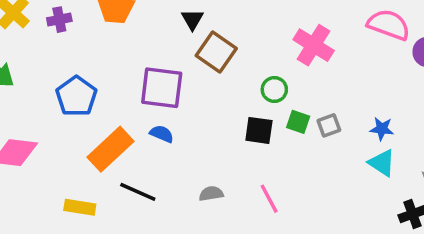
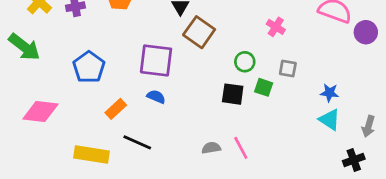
pink cross: (314, 45) -> (276, 27), size x0.6
gray square: (329, 125) -> (288, 68), moved, turned 30
orange rectangle: (111, 149) -> (116, 109), size x0.6
gray semicircle: (211, 194) -> (211, 148), moved
yellow rectangle: (80, 207) -> (92, 155), size x1.4

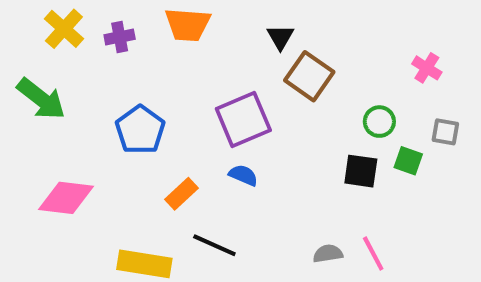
purple square: (156, 60) -> (243, 119), turned -30

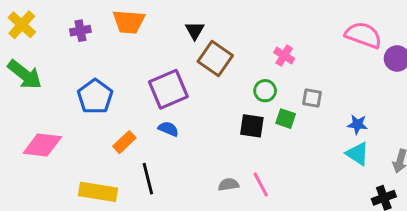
yellow cross: (64, 29) -> (22, 25), moved
pink cross: (427, 68) -> (284, 56), moved
black line: (214, 245) -> (148, 179), turned 52

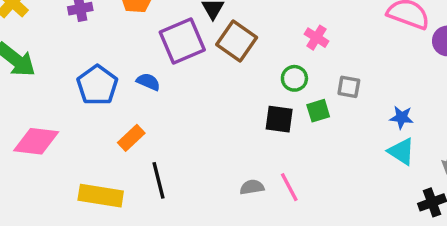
purple square: (168, 89) -> (182, 41), moved
green square: (286, 119) -> (318, 111), turned -36
blue semicircle: (168, 129) -> (148, 82), moved

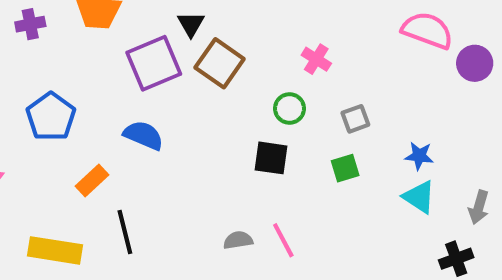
blue semicircle: (148, 82) -> (143, 135), moved, size x1.4
gray square: (349, 87) -> (355, 119), turned -30
green square: (318, 111) -> (345, 168), moved

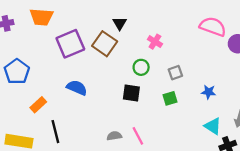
black triangle: (191, 24) -> (120, 23), moved
blue semicircle: (143, 135) -> (77, 88), moved
cyan triangle: (419, 197) -> (213, 126), moved

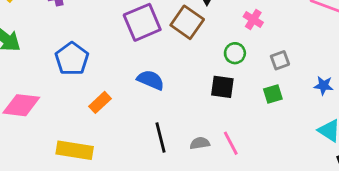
black line: (55, 132) -> (160, 138), moved

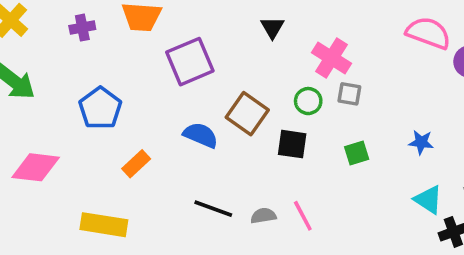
pink cross: (253, 19) -> (332, 58), size x1.5
brown square: (187, 22) -> (247, 114), moved
gray square: (280, 60) -> (349, 94), moved, turned 30
black line: (160, 138) -> (213, 209), turned -56

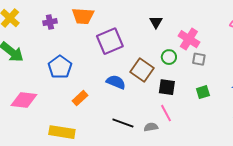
green circle: (308, 101) -> (169, 57), moved
pink line: (303, 216) -> (166, 113), moved

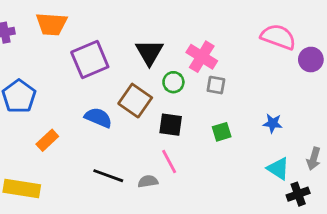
black triangle: (156, 22) -> (149, 52), moved, size x1.5

